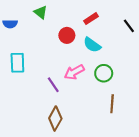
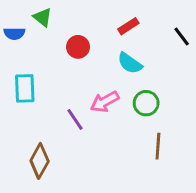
green triangle: (41, 12) -> (42, 17), moved
red circle: (67, 35) -> (78, 47), moved
brown diamond: (55, 118) -> (40, 161), moved

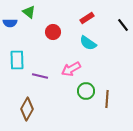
green circle: (146, 103) -> (86, 91), moved
purple line: (75, 119) -> (40, 76), moved, turned -42

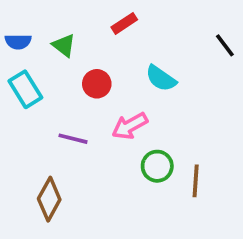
green triangle: (29, 12) -> (64, 45), moved
red rectangle: (87, 18) -> (124, 23), moved
red circle: (53, 32) -> (97, 84), moved
cyan rectangle: (17, 60) -> (25, 89), moved, turned -30

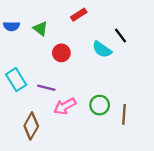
black line: (225, 45) -> (120, 36), moved
cyan rectangle: (25, 89) -> (16, 80), moved
pink arrow: (130, 126) -> (65, 106), moved

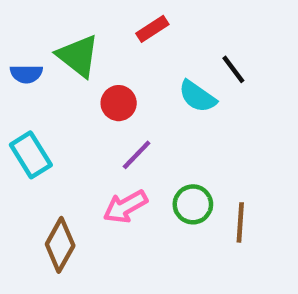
blue semicircle: (12, 26) -> (26, 74), moved
green triangle: (40, 29) -> (78, 56), size x1.5
purple line: (46, 88) -> (137, 155), moved, turned -60

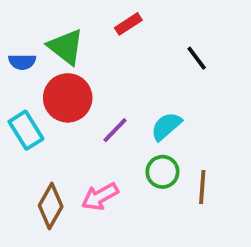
cyan semicircle: (197, 96) -> (166, 126), moved, turned 104
red circle: (119, 103) -> (68, 98), moved, size x1.6
pink arrow: (125, 207) -> (100, 196), moved

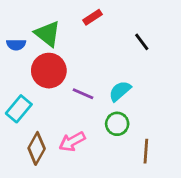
cyan rectangle: (26, 130) -> (19, 109), moved, turned 72
purple line: (115, 130) -> (83, 94), turned 70
brown line: (202, 187) -> (146, 151), moved

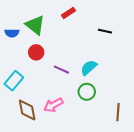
black line: (142, 42) -> (105, 31), turned -40
red circle: (49, 71) -> (36, 52), size x0.6
brown diamond: (37, 148) -> (27, 110), turned -40
brown line: (146, 151) -> (118, 112), moved

